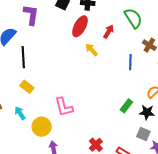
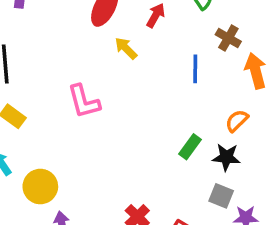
pink L-shape: (64, 107) -> (84, 101), moved

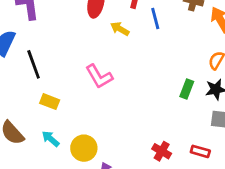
blue line: (195, 69) -> (155, 19), moved

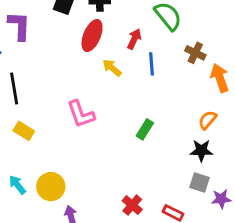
green rectangle: (187, 89) -> (145, 129), moved
cyan arrow: (51, 139) -> (17, 185), moved

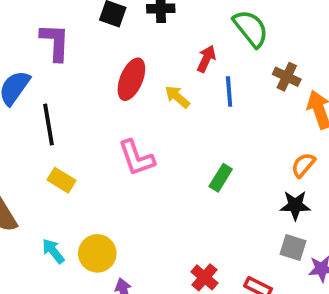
red ellipse: (92, 36) -> (131, 79), moved

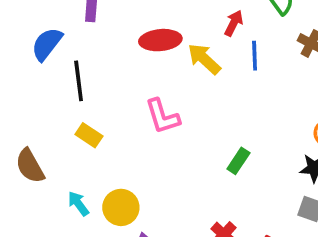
red ellipse: (131, 79) -> (160, 40), turned 60
yellow arrow: (177, 97) -> (204, 59), size x1.4
green rectangle: (221, 178) -> (238, 161), moved

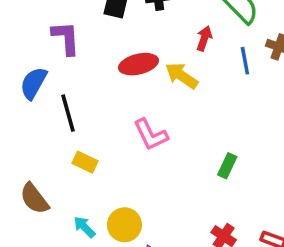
blue line: (255, 56) -> (245, 61), moved

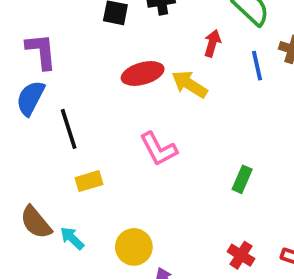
purple L-shape: (66, 38) -> (41, 51), moved
yellow rectangle: (85, 162) -> (89, 181), turned -40
cyan arrow: (84, 227) -> (72, 238), moved

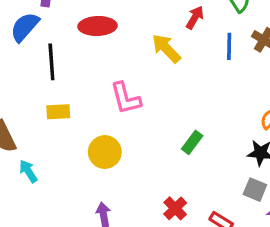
red ellipse: (143, 73) -> (98, 26), moved
cyan arrow: (72, 238) -> (28, 171), moved
yellow circle: (134, 247) -> (105, 152), moved

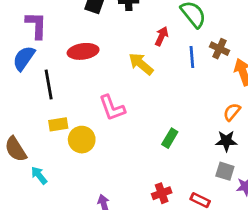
yellow circle: (105, 152) -> (82, 140), moved
red cross: (175, 208) -> (162, 193), turned 30

